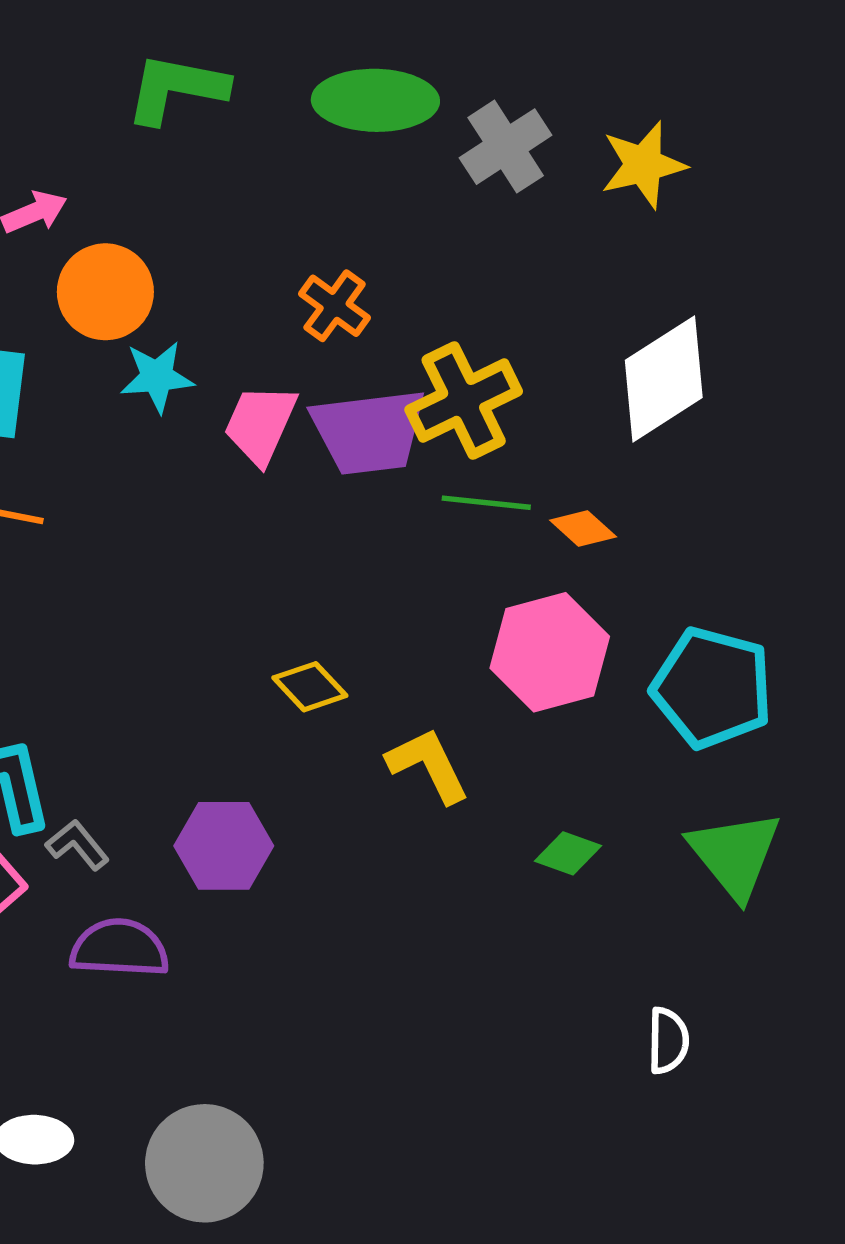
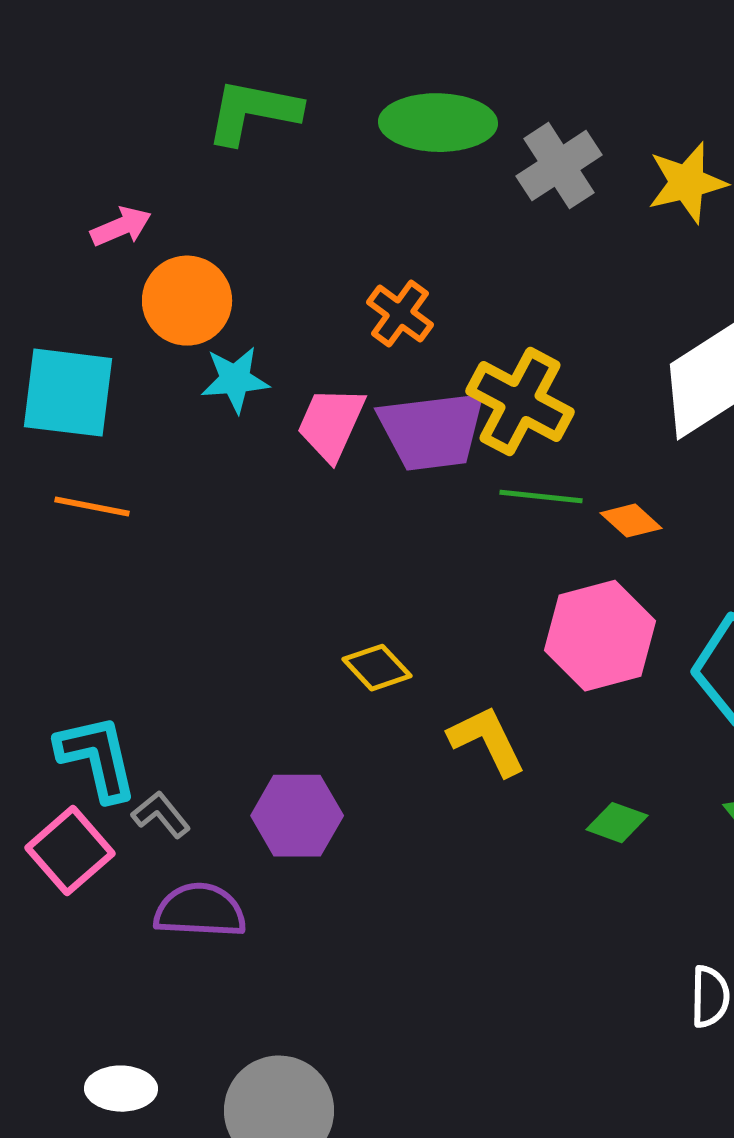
yellow cross: (464, 400) -> (520, 402), turned -36

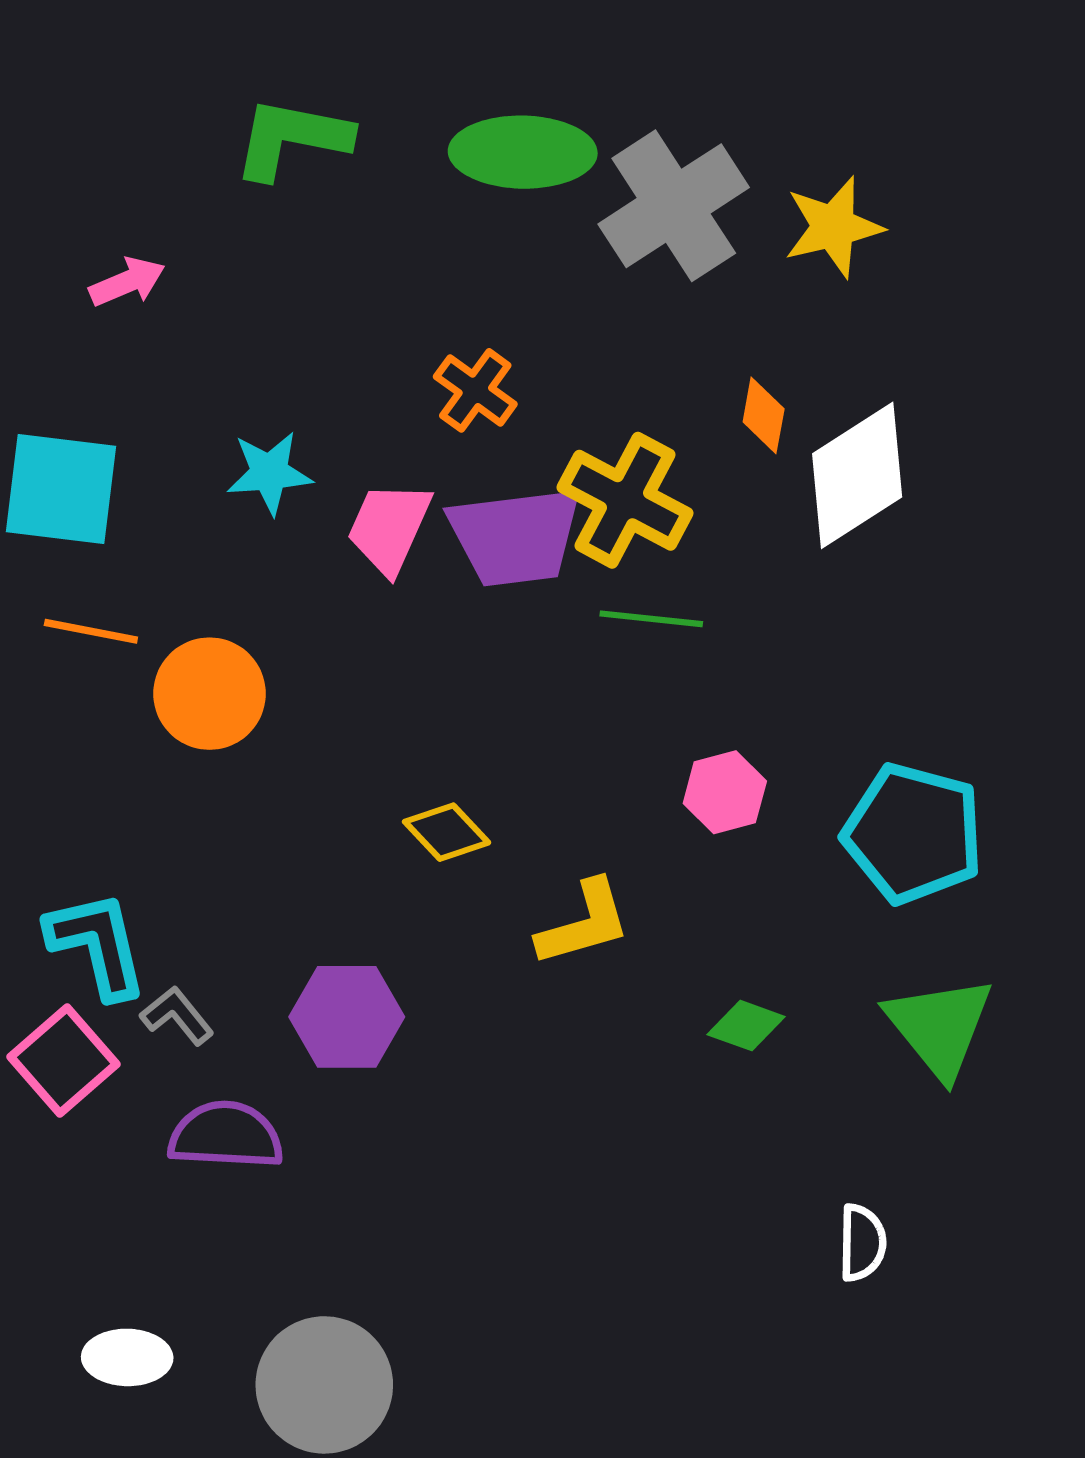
gray cross: (559, 166) -> (674, 206), size x1.4
orange circle: (187, 301) -> (209, 694), moved
orange diamond: (631, 521) -> (764, 415), moved, turned 58
pink hexagon: (600, 636) -> (725, 792), size x0.6
yellow L-shape: (487, 741) -> (584, 923), turned 100

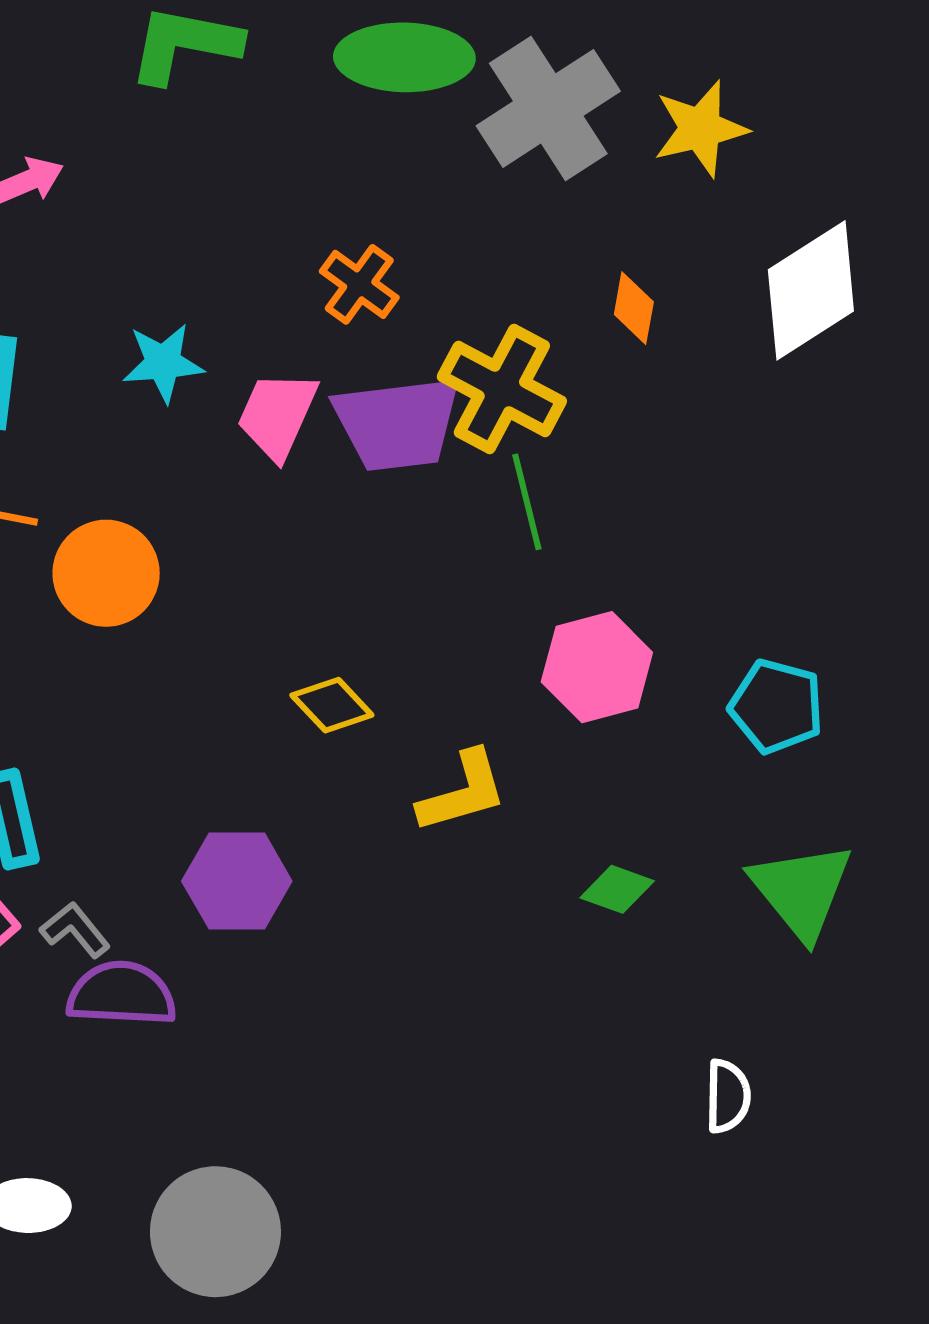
white diamond: (857, 475) -> (811, 290), moved
green line: (651, 619) -> (527, 502), turned 70
pink hexagon: (725, 792) -> (597, 667), size x1.4
cyan pentagon: (913, 833) -> (776, 706), size x0.7
gray L-shape: (177, 1016) -> (75, 930), moved

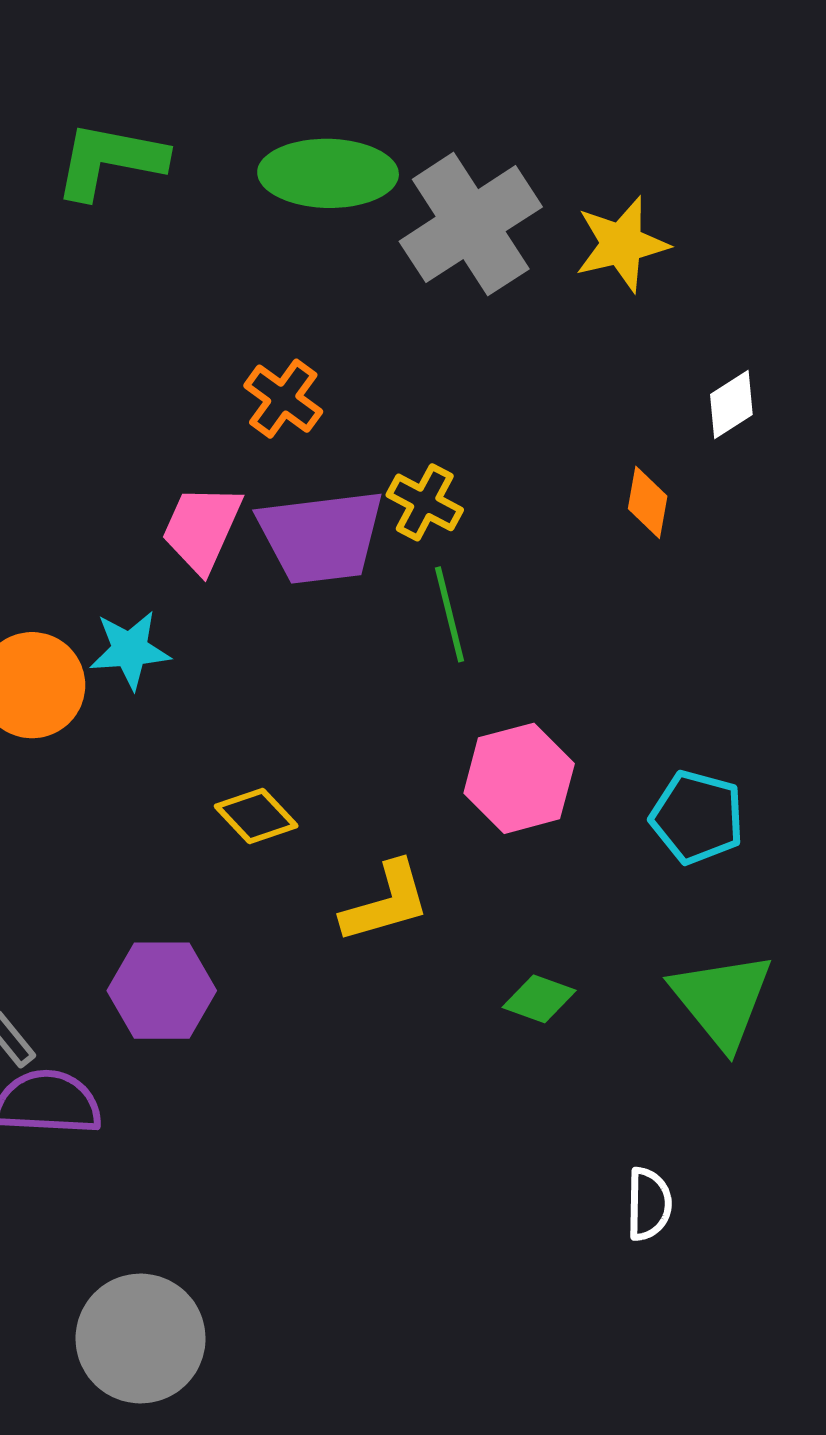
white diamond: (811, 290) -> (731, 405), size x0.5
orange diamond: (634, 308) -> (648, 502), moved
cyan star: (163, 363) -> (130, 650), moved
yellow cross: (502, 389) -> (425, 502), size x0.6

